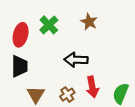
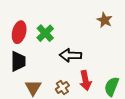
brown star: (89, 22) -> (105, 20), moved
green cross: (49, 25) -> (45, 33), moved

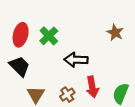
brown star: (105, 20) -> (115, 33), moved
black trapezoid: (18, 61) -> (19, 66), turned -45

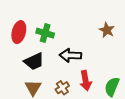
green cross: (49, 36) -> (45, 33), turned -30
black trapezoid: (19, 66) -> (34, 61), moved, turned 110

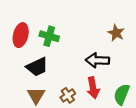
black arrow: (70, 55) -> (97, 60), moved

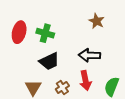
brown star: (116, 33) -> (97, 21), moved
black trapezoid: (37, 67) -> (49, 61), moved

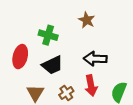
brown star: (97, 21) -> (87, 20), moved
red ellipse: (19, 32) -> (20, 57), moved

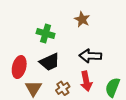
red ellipse: (20, 57) -> (19, 67), moved

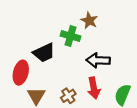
green cross: (46, 34) -> (71, 36), moved
black trapezoid: (50, 62) -> (44, 53), moved

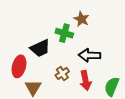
brown cross: (68, 96) -> (62, 73), moved

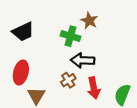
black trapezoid: (40, 48) -> (23, 32), moved
black arrow: (90, 55) -> (83, 60), moved

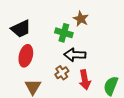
red ellipse: (21, 72) -> (26, 56), moved

